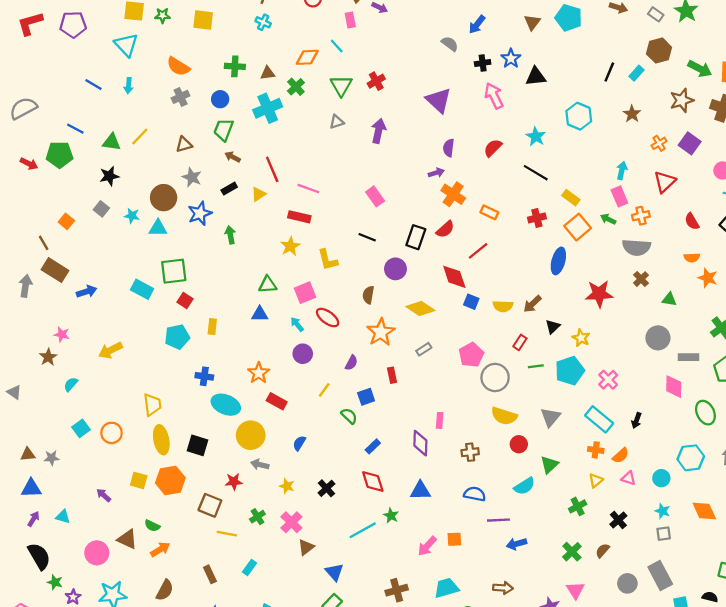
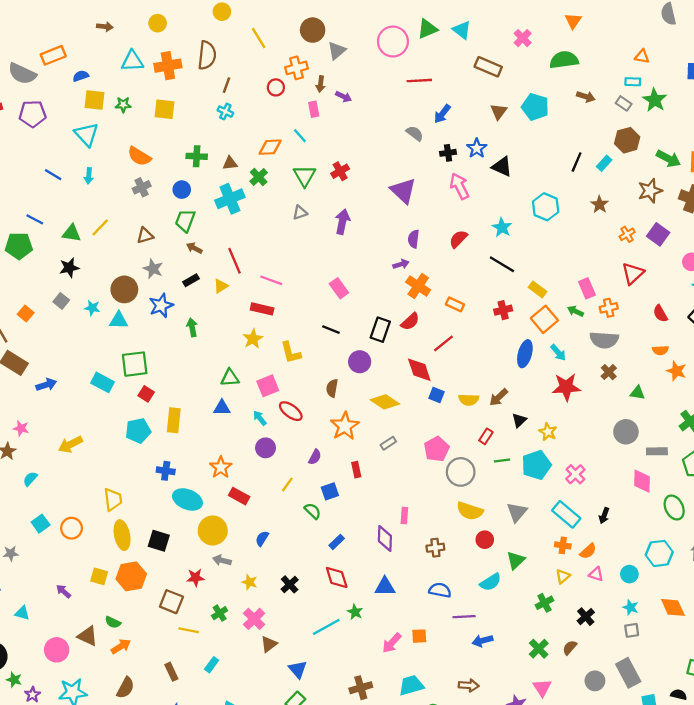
black triangle: (536, 77) -> (502, 167), turned 30
cyan arrow: (622, 170) -> (558, 353), moved, turned 126
yellow rectangle: (212, 327) -> (174, 420), size x1.5

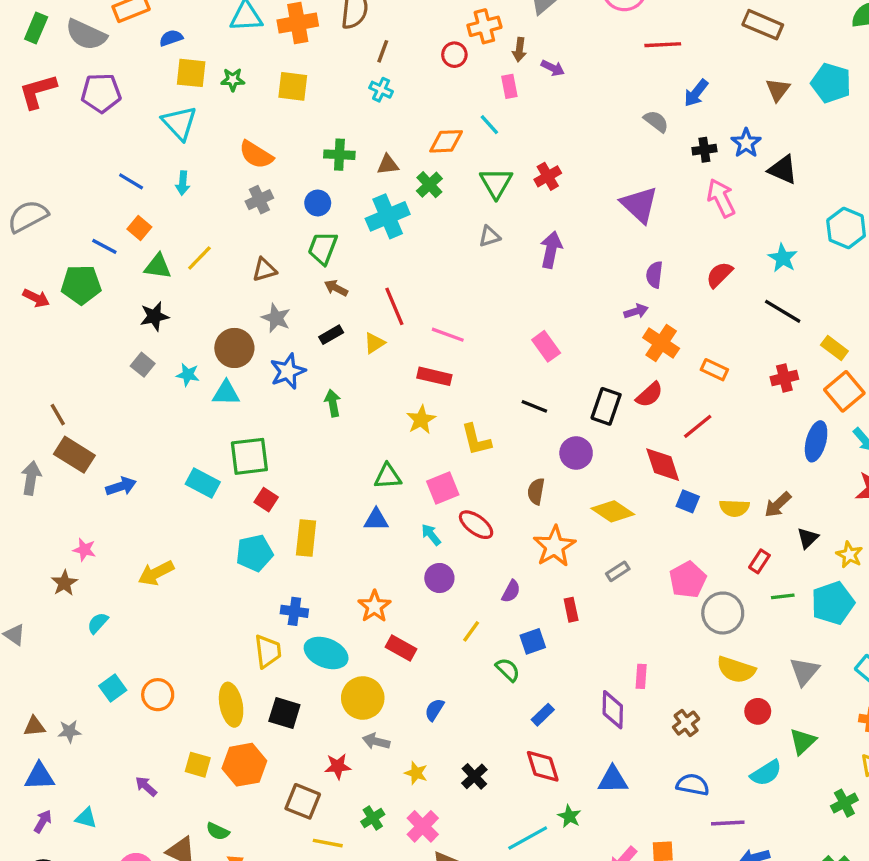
orange square: (26, 314) -> (139, 228), moved
yellow trapezoid: (113, 499) -> (268, 651), moved
brown cross: (435, 548) -> (686, 723), turned -30

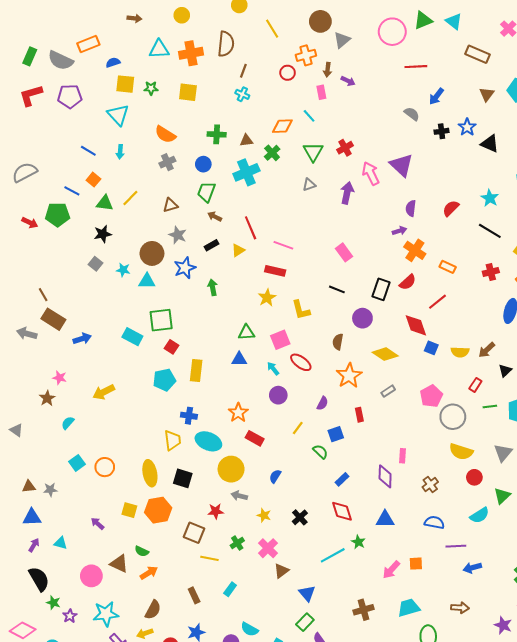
pink arrow: (721, 198) -> (371, 173), moved
gray arrow: (31, 478) -> (27, 334), turned -84

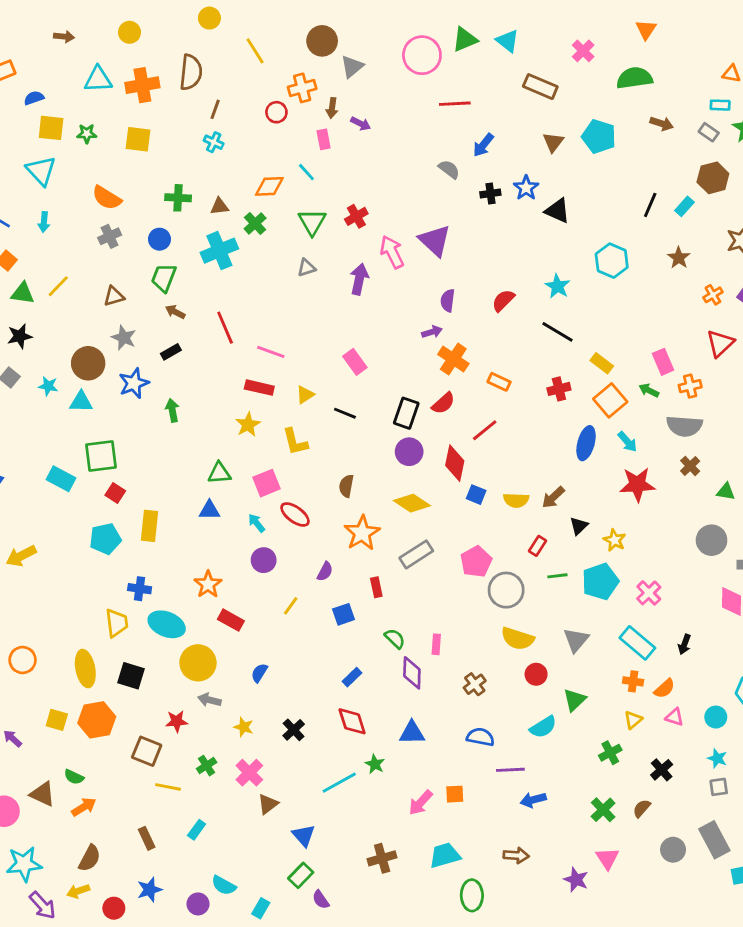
yellow triangle: (238, 250) -> (305, 395), moved
purple circle: (362, 318) -> (409, 452), moved
red diamond: (416, 325) -> (455, 463), turned 30
gray rectangle: (388, 391) -> (416, 554), size x1.6
green semicircle: (320, 452) -> (395, 639), moved

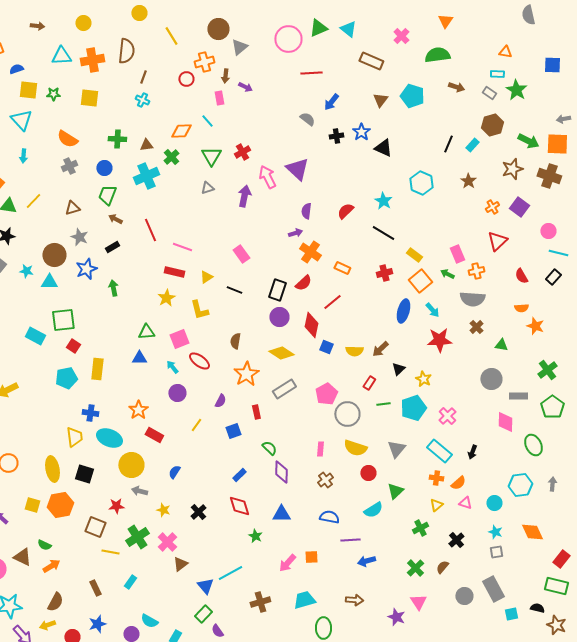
pink rectangle: (436, 644) -> (320, 449), moved
green cross: (207, 766) -> (137, 537), size x1.6
cyan line: (339, 783) -> (230, 573), moved

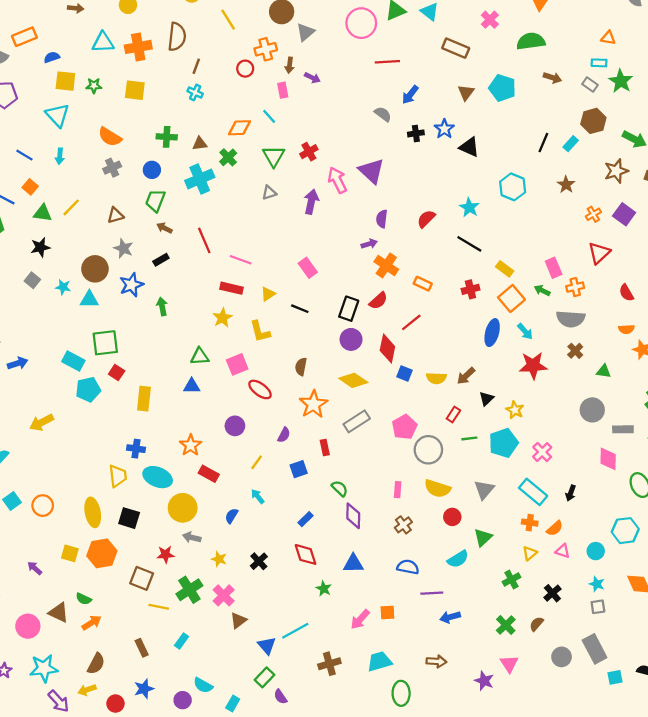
cyan arrow: (172, 367) -> (258, 496), moved
cyan pentagon: (66, 378) -> (88, 389), moved

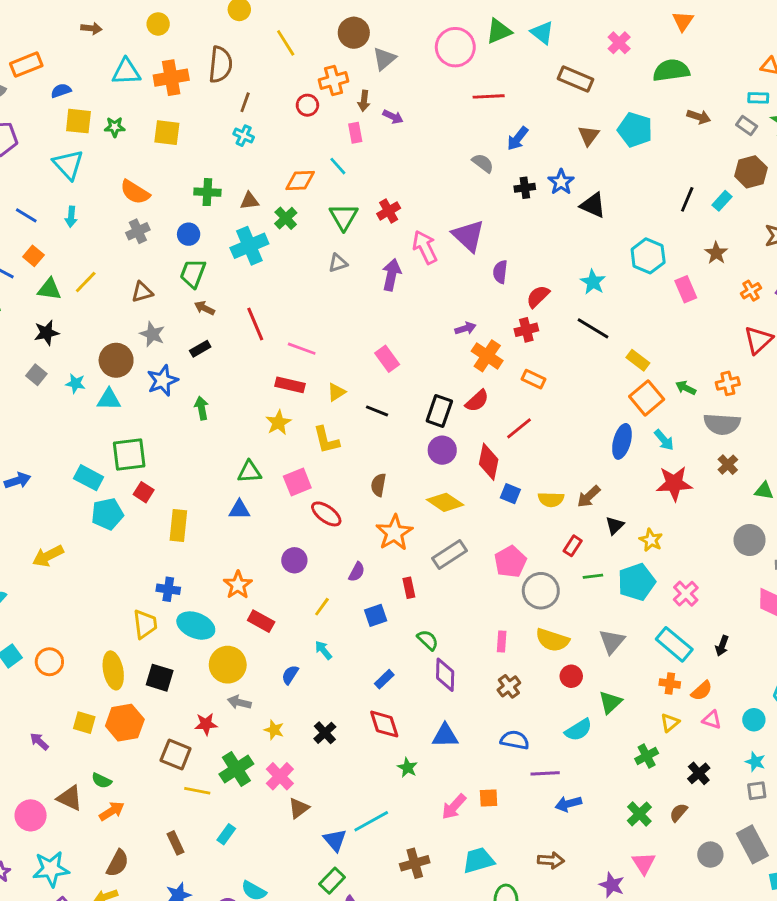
purple semicircle: (382, 219) -> (500, 272), moved
pink rectangle: (554, 268) -> (686, 289), moved
red cross: (470, 289) -> (526, 330), moved

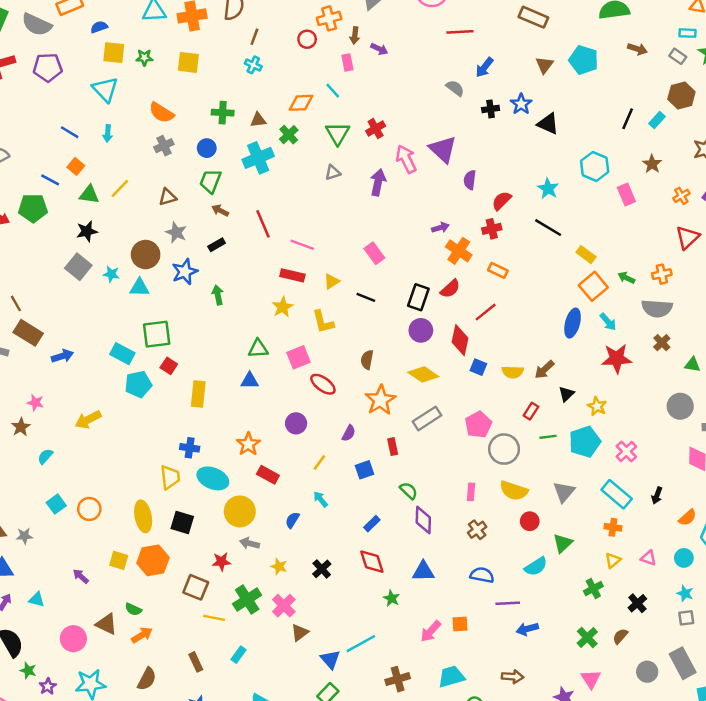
gray square: (36, 375) -> (78, 267), size x1.5
orange semicircle: (702, 691) -> (688, 518), moved

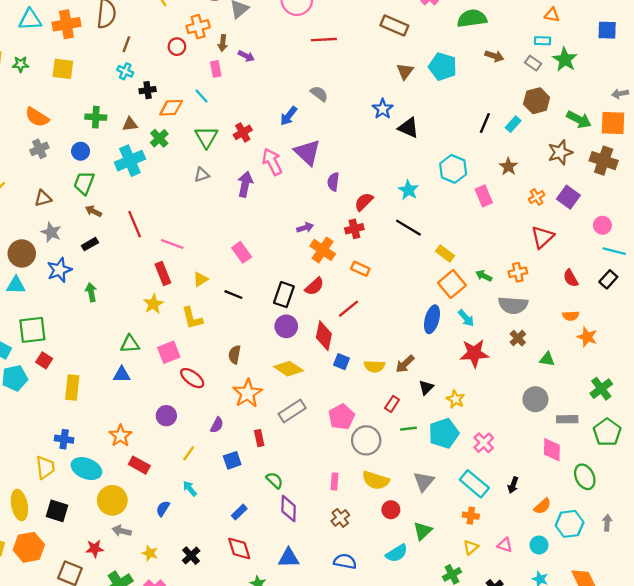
blue arrow: (484, 67) -> (289, 116), moved
black cross: (491, 109) -> (148, 90), moved
red rectangle: (292, 275) -> (163, 273), turned 55

